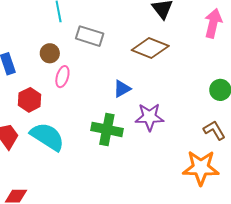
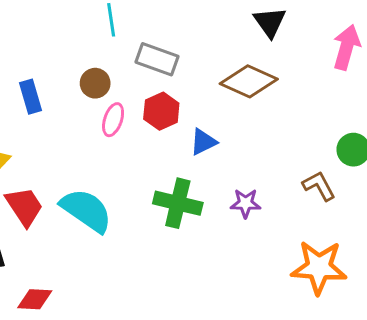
red hexagon: (30, 100) -> (161, 111), moved
purple star: (150, 117) -> (246, 203), moved, size x0.7
brown L-shape: (214, 130) -> (319, 186), moved

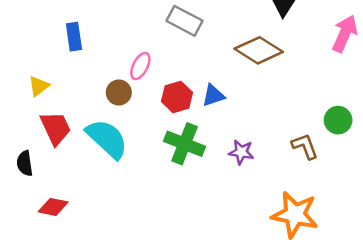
brown circle: (95, 83) -> (119, 93), moved
red hexagon: (161, 111) -> (177, 97), moved

